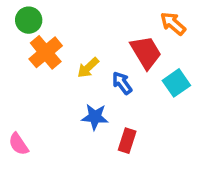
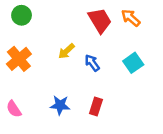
orange cross: (46, 52) -> (19, 59), moved
red trapezoid: (146, 52) -> (100, 20), moved
blue star: (95, 117) -> (60, 105), moved

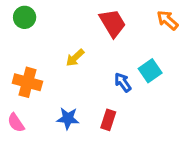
orange arrow: (131, 18) -> (167, 20), moved
orange cross: (19, 59) -> (27, 82), moved, turned -35
blue arrow: (92, 63) -> (123, 82), moved

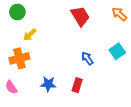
yellow arrow: (75, 58) -> (30, 35), moved
cyan square: (150, 71) -> (117, 51), moved
orange cross: (27, 82) -> (19, 58), turned -30

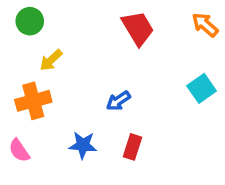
blue arrow: (87, 58) -> (118, 101), moved, turned -88

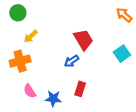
red trapezoid: (138, 28) -> (83, 40), moved
blue star: (83, 145) -> (53, 99), moved
pink semicircle: (19, 150) -> (30, 91), moved

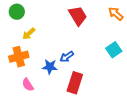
red trapezoid: (83, 40) -> (78, 16), moved
red rectangle: (80, 89) -> (75, 83), size x1.5
blue star: (53, 99) -> (50, 67), moved

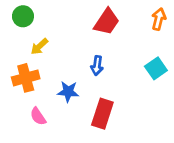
orange arrow: (116, 14) -> (159, 19), turned 63
red trapezoid: (78, 16) -> (107, 22), turned 65
blue arrow: (67, 57) -> (97, 66), moved, turned -48

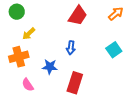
orange arrow: (159, 19) -> (116, 14), turned 35

